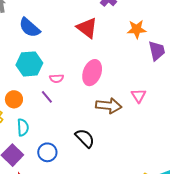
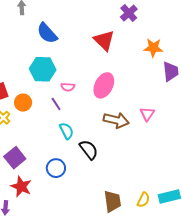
cyan semicircle: (23, 127) -> (66, 131), moved, turned -30
blue circle: (47, 152) -> (56, 168), moved

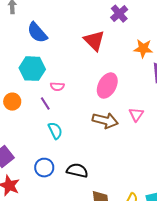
pink ellipse: (104, 85) -> (107, 86), moved
black semicircle: (89, 150) -> (77, 171), moved, turned -40

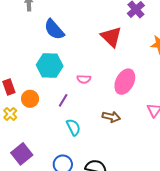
pink semicircle: (57, 87) -> (84, 79), moved
purple line: (45, 104) -> (63, 100), turned 64
brown arrow: (105, 121) -> (111, 117), moved, size x0.7

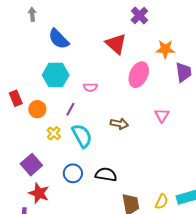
pink ellipse: (125, 82) -> (139, 75), moved
yellow cross: (10, 114) -> (54, 133), moved
cyan semicircle: (73, 127) -> (82, 136), size x1.4

